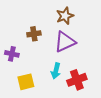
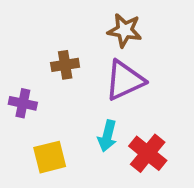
brown star: (65, 16) -> (125, 30), turned 30
red cross: (77, 80) -> (148, 153), turned -30

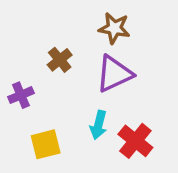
brown cross: (65, 65) -> (60, 60), turned -30
purple cross: (23, 103) -> (21, 95), turned -35

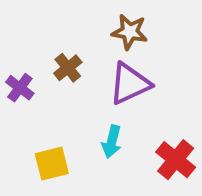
purple cross: (21, 95) -> (20, 88), moved, turned -30
red cross: (135, 141) -> (176, 160), moved

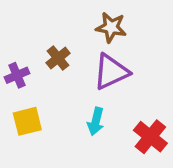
purple cross: (20, 88) -> (17, 75), turned 30
yellow square: (52, 164) -> (27, 121), moved

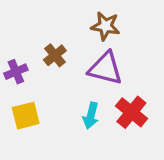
purple triangle: (111, 72) -> (105, 68), turned 39
red cross: (150, 137) -> (131, 112), moved

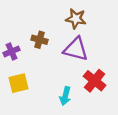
brown cross: (55, 55) -> (40, 40), turned -35
cyan arrow: (91, 116) -> (65, 96), moved

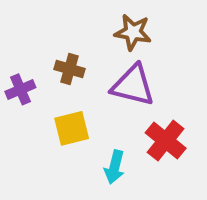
yellow square: (19, 83) -> (72, 128), moved

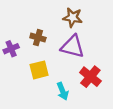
cyan arrow: (114, 167) -> (63, 91), turned -36

